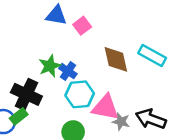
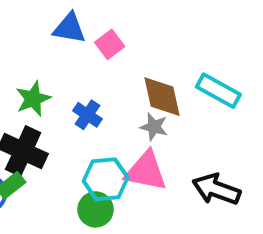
green star: (50, 66) -> (33, 99), moved
cyan hexagon: (80, 94) -> (106, 179), moved
gray star: (121, 122) -> (154, 127), moved

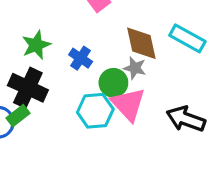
pink triangle: (146, 171) -> (128, 104), turned 36
green circle: (96, 209) -> (113, 83), moved

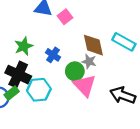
cyan hexagon: (95, 111) -> (39, 90), moved

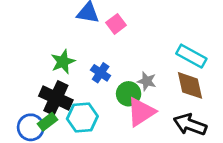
brown diamond: (93, 45) -> (190, 85), moved
pink triangle: (85, 85) -> (141, 112), turned 40

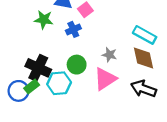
green star: (63, 62) -> (44, 20), moved, turned 30
blue cross: (101, 73) -> (73, 29), moved, turned 32
green circle: (129, 94) -> (77, 65), moved

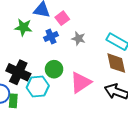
gray star: (110, 55) -> (79, 39), moved
green rectangle: (32, 87) -> (13, 101), moved, turned -48

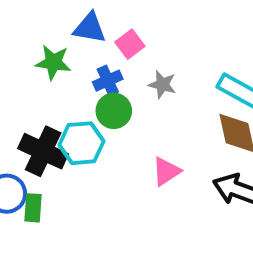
green circle: (54, 69) -> (114, 111), moved
pink triangle: (81, 82) -> (166, 171), size x0.7
cyan hexagon: (38, 87) -> (81, 143), moved

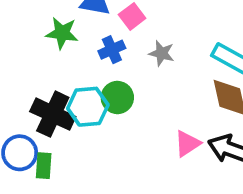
green circle: (114, 111) -> (117, 97), moved
pink triangle: (166, 171) -> (187, 144), moved

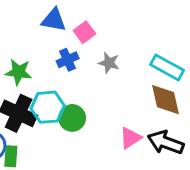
green star: (62, 33) -> (19, 72), moved
green circle: (117, 97) -> (72, 118), moved

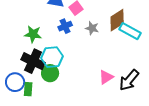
brown diamond: (166, 100) -> (117, 20), moved, turned 70
green circle: (72, 118) -> (50, 73), moved
black arrow: (166, 142) -> (129, 80), turned -70

